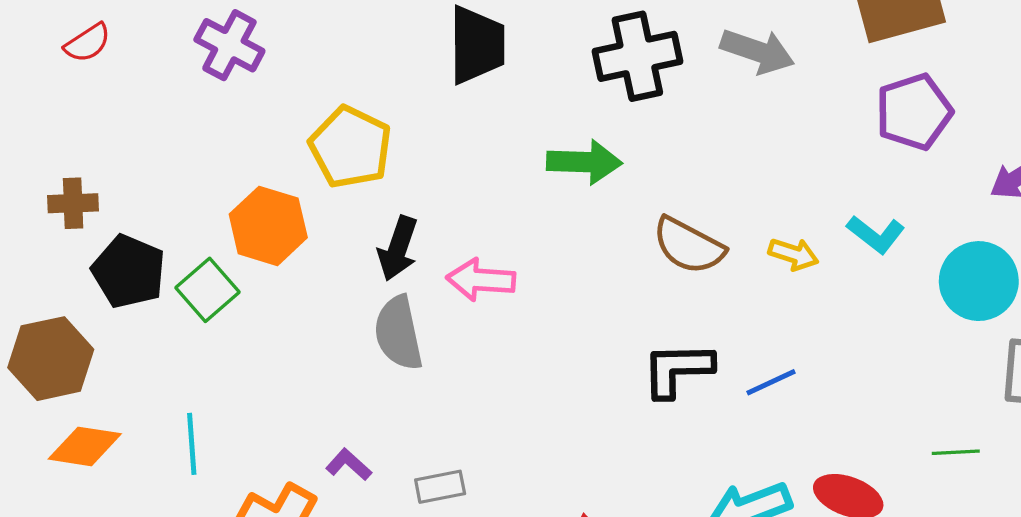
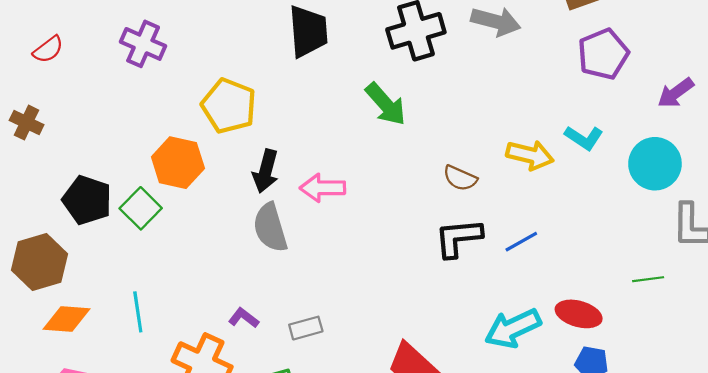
green arrow: (584, 162) -> (386, 104), turned 51
brown cross: (73, 203) -> (27, 123), moved, turned 32
brown semicircle: (689, 246) -> (460, 178), moved, size x0.7
yellow arrow: (793, 254) -> (530, 155), size x1.4

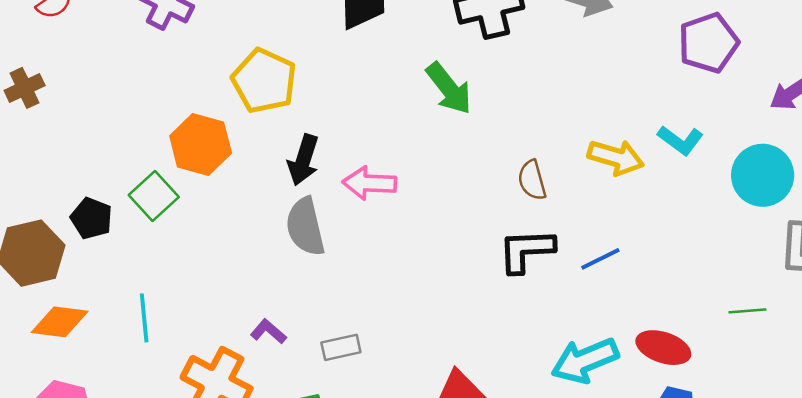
brown cross: (27, 123) -> (25, 88), turned 36
brown semicircle: (460, 178) -> (532, 180), turned 48
black pentagon: (87, 200) -> (91, 218), moved, size x0.7

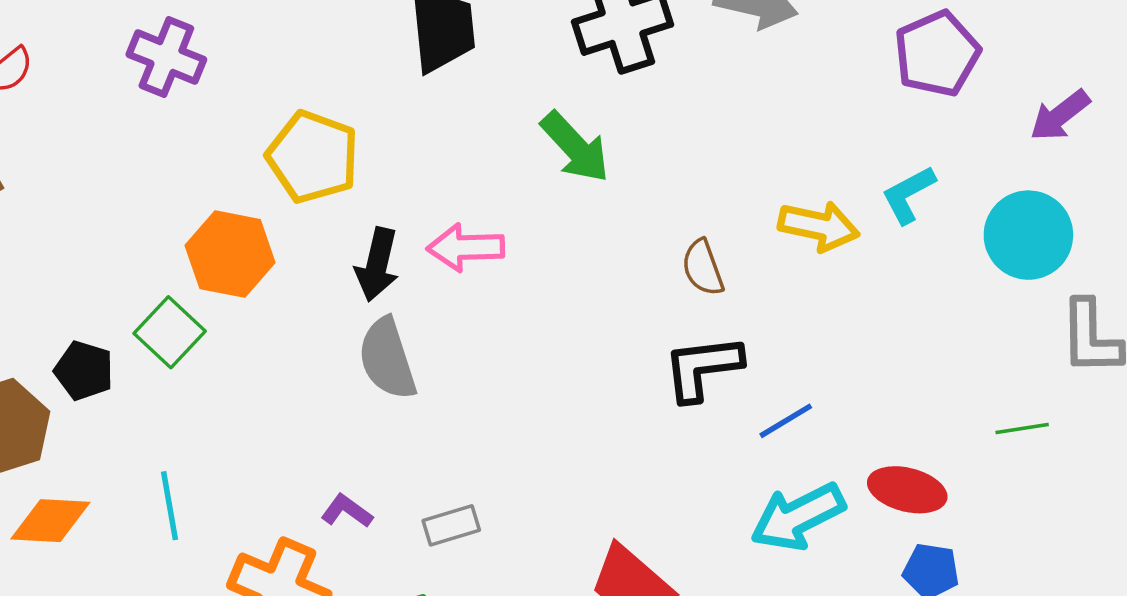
cyan L-shape: (680, 140) -> (908, 195), turned 120
pink arrow: (369, 183) -> (466, 247), moved
blue line: (600, 259) -> (786, 421), moved

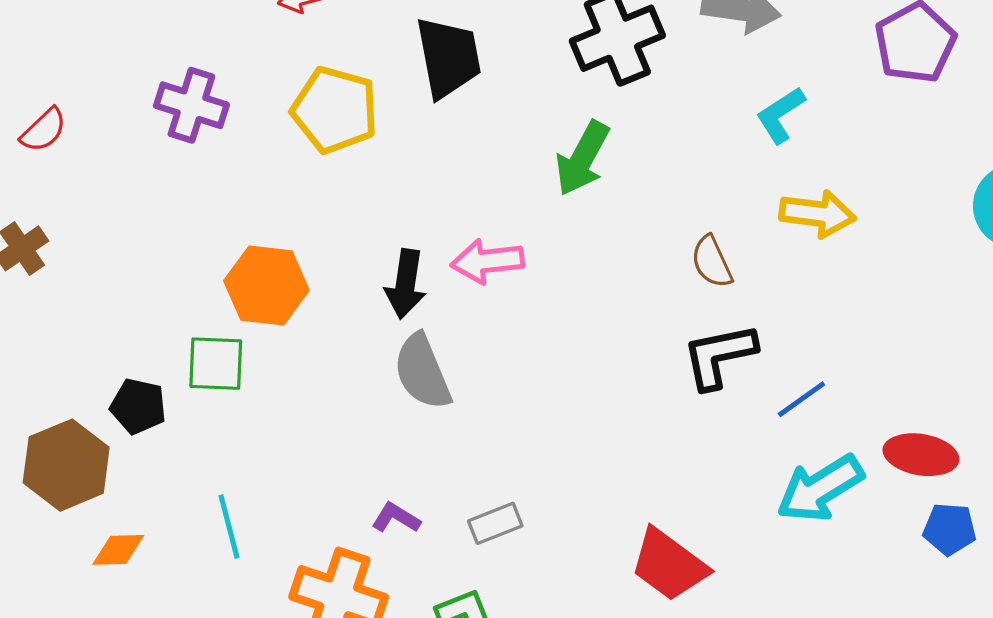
green arrow: (575, 147) -> (582, 158), turned 76
yellow pentagon: (313, 157) -> (335, 110), moved
cyan L-shape: (908, 195) -> (780, 115), moved
green square: (170, 332) -> (216, 364), turned -36
orange diamond: (50, 521) -> (118, 550), size x0.7

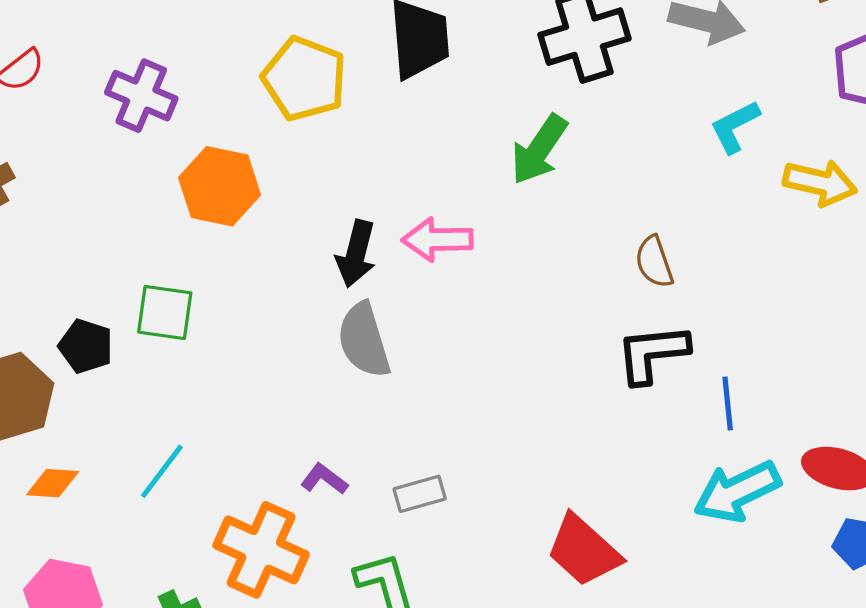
purple cross: (191, 105) -> (141, 96), moved
yellow arrow: (817, 214) -> (820, 183), moved
orange hexagon: (266, 285) -> (220, 186), moved
blue line: (801, 399) -> (728, 403), turned -66
cyan line: (229, 527) -> (162, 471), turned 46

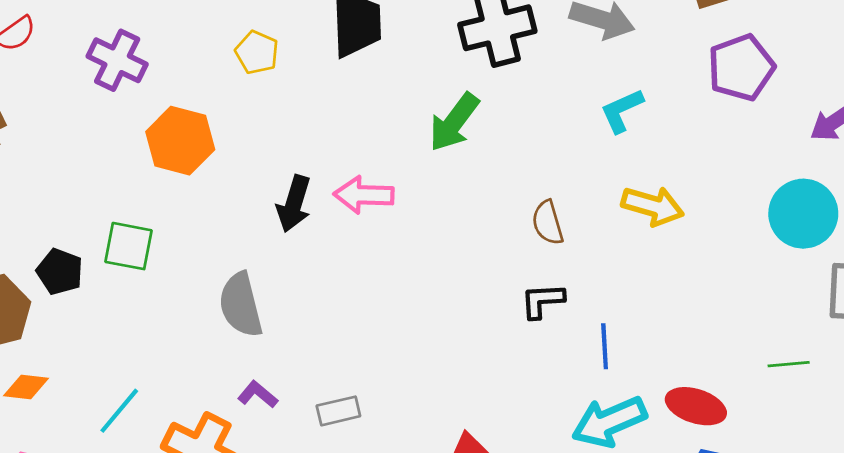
yellow pentagon: (304, 79) -> (257, 52), size x0.6
yellow arrow: (820, 183) -> (653, 206), moved
gray semicircle: (364, 340) -> (241, 305), moved
black L-shape: (652, 354) -> (542, 301), size x0.7
cyan line: (162, 471) -> (119, 411), moved

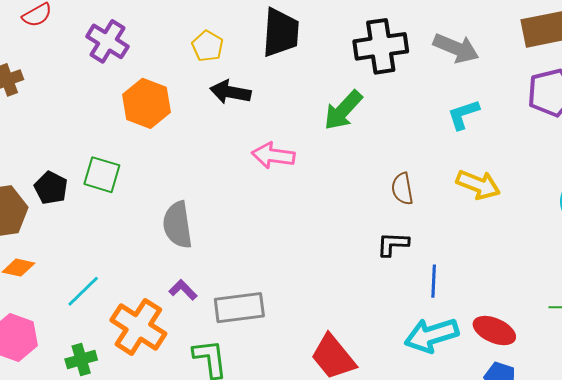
black arrow: (294, 204) -> (230, 92), moved, turned 78
gray rectangle: (338, 411) -> (239, 308), size x1.6

